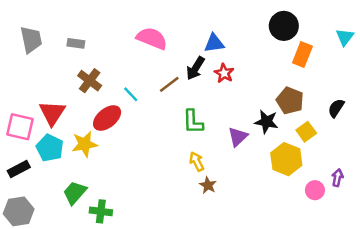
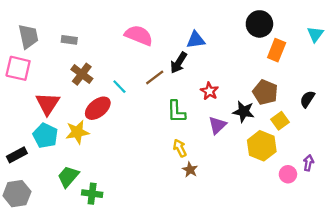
red star: (224, 73) -> (209, 91), moved
pink square: (20, 127) -> (18, 68), moved

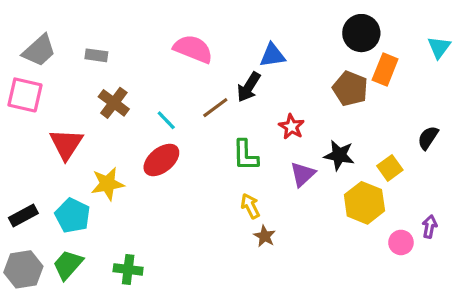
gray trapezoid: (28, 36) -> (39, 51), turned 60
brown pentagon: (265, 92) -> (350, 89), moved
red ellipse: (98, 108) -> (161, 160), moved
cyan pentagon: (45, 136) -> (73, 216), moved
green trapezoid: (68, 177) -> (68, 265), moved

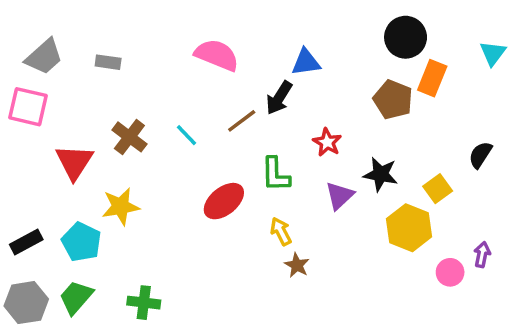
brown cross: (114, 103) -> (129, 137), moved
red ellipse: (161, 160) -> (224, 201), moved

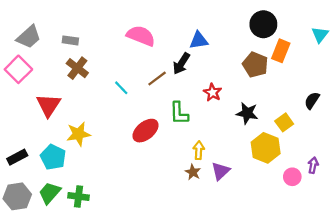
pink square: (28, 107) -> (18, 69), turned 32
brown cross: (129, 137) -> (77, 68), moved
purple triangle: (340, 196) -> (221, 171), moved
yellow arrow: (281, 231) -> (199, 150), moved, turned 30
green cross: (144, 303) -> (78, 196), moved

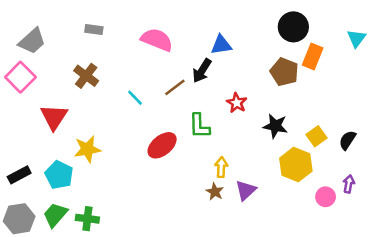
gray rectangle: (70, 40) -> (94, 29), moved
black semicircle: (312, 101) -> (347, 140), moved

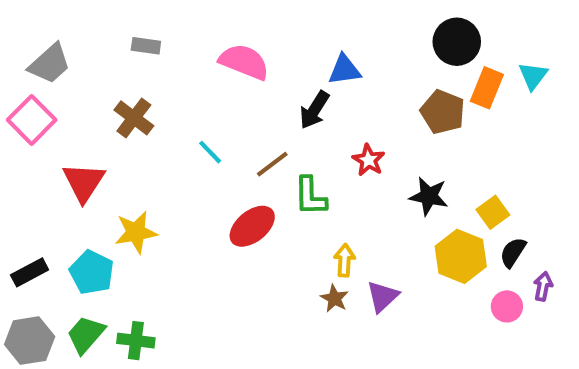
cyan triangle: (356, 38) -> (533, 76), moved
brown line: (175, 87) -> (272, 164), moved
black semicircle: (347, 140) -> (513, 252), moved

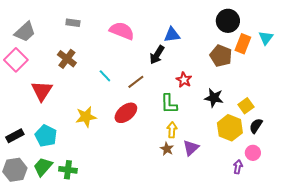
green L-shape: (310, 196) -> (169, 104), moved
yellow star: (136, 232) -> (86, 117), moved
purple arrow: (543, 286) -> (238, 167), moved

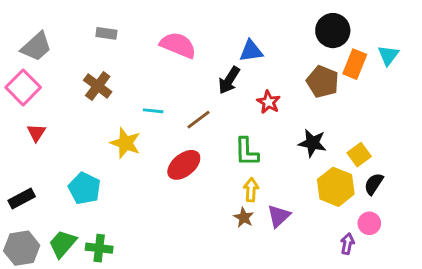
cyan line: (105, 76) -> (153, 111), turned -40
red star: (184, 80) -> (269, 102), moved
red triangle: (42, 91) -> (36, 133), moved, size x0.6
yellow star: (86, 117) -> (125, 143), moved, turned 30
cyan pentagon: (46, 136) -> (85, 188), moved

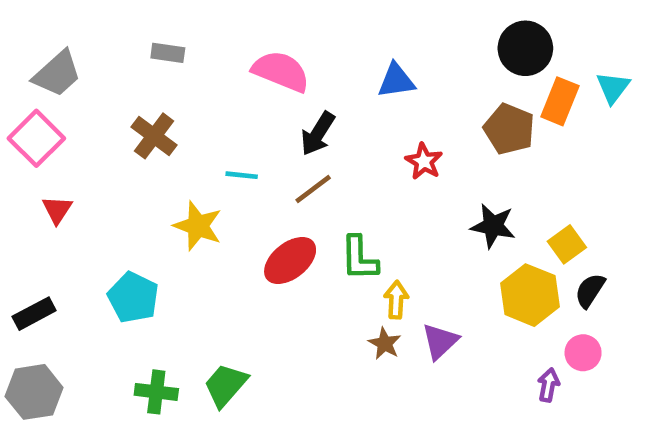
black arrow: (229, 80) -> (318, 134), moved
green L-shape: (247, 152) -> (359, 258), moved
green trapezoid: (63, 244) -> (226, 385), moved

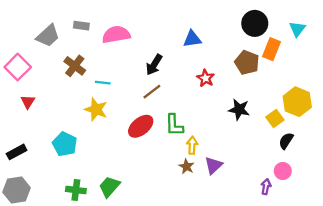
pink semicircle: (281, 71) -> (116, 35), moved, turned -32
gray trapezoid: (57, 74) -> (48, 36), moved
cyan triangle: (613, 88) -> (297, 29), moved
cyan line: (242, 175) -> (103, 83), moved
yellow hexagon: (530, 295) -> (297, 102), moved

